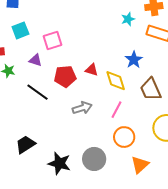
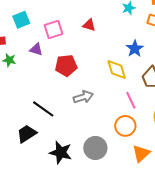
red triangle: (92, 70) -> (89, 25), moved
black line: (37, 92) -> (43, 109), moved
pink line: (116, 110) -> (131, 100), moved, turned -54

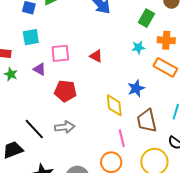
gray arrow: (83, 97) -> (65, 127), moved

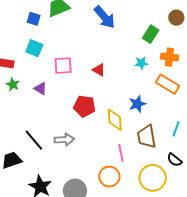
cyan square: (31, 37) -> (34, 48), turned 30
purple triangle: (40, 69) -> (40, 89), moved
red pentagon: (65, 91) -> (84, 106), moved

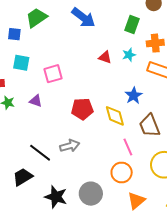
red triangle: (99, 70) -> (105, 57), moved

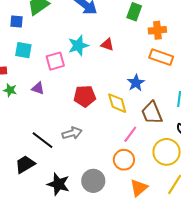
cyan star: (129, 55) -> (78, 46), moved, size x1.5
pink line: (128, 147) -> (130, 134), turned 60

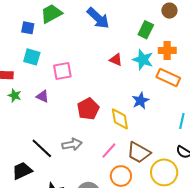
cyan star: (78, 46) -> (143, 60), moved, turned 30
red pentagon: (85, 96) -> (88, 109), turned -30
brown trapezoid: (152, 113) -> (139, 153), moved, turned -45
pink line: (130, 134) -> (109, 151), moved

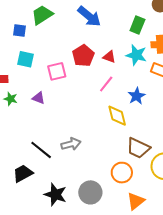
red pentagon: (88, 109) -> (83, 56), moved
pink line: (109, 151) -> (106, 84), moved

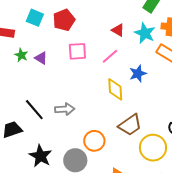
red pentagon: (83, 56) -> (64, 20), moved
pink square: (57, 71) -> (77, 51), moved
green star: (11, 99) -> (21, 55), moved
brown trapezoid: (138, 148) -> (130, 125), turned -70
orange circle: (122, 173) -> (94, 141), moved

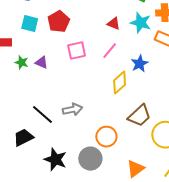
yellow diamond: (115, 89) -> (120, 83), turned 60

